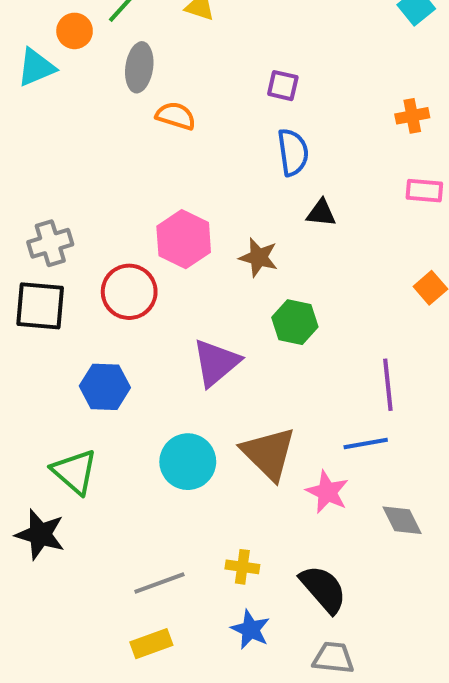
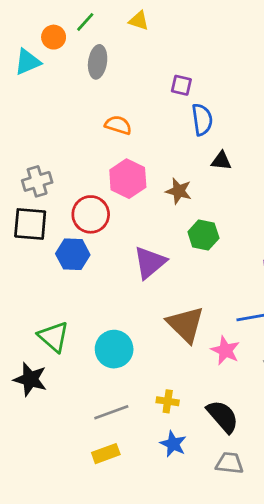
purple square: (283, 86) -> (181, 85), moved
orange semicircle: (176, 116) -> (118, 125), moved
blue hexagon: (105, 387) -> (73, 254), moved
cyan circle: (188, 462) -> (114, 349), moved

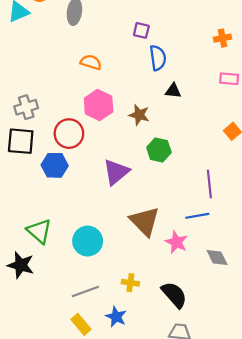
blue star: (173, 444) -> (116, 317), moved
yellow rectangle: (106, 454) -> (81, 324), turned 70

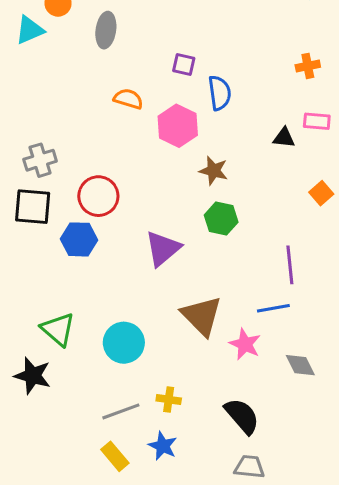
purple square: (141, 30) -> (184, 64), moved
black triangle: (173, 91) -> (284, 138), moved
pink hexagon: (99, 105) -> (178, 126), moved
brown star: (139, 115) -> (214, 171), moved
yellow cross: (130, 283) -> (169, 400), moved

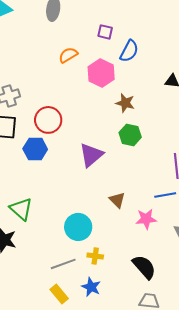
blue semicircle: (220, 93) -> (129, 51), turned 35
orange semicircle: (128, 99) -> (68, 55), turned -48
brown triangle: (202, 316) -> (117, 200), size x0.6
cyan circle: (124, 343) -> (78, 227), moved
pink star: (245, 344) -> (146, 219), turned -30

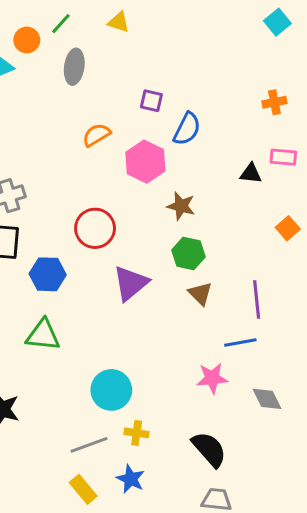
red circle: (48, 120) -> (95, 228), moved
brown triangle: (117, 200) -> (200, 294), moved
green triangle: (21, 209) -> (43, 335), moved, turned -35

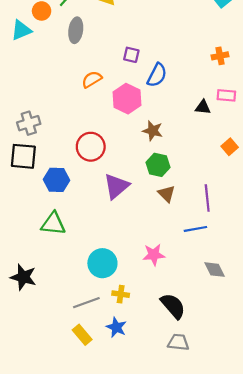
pink star: (212, 378) -> (154, 255), moved

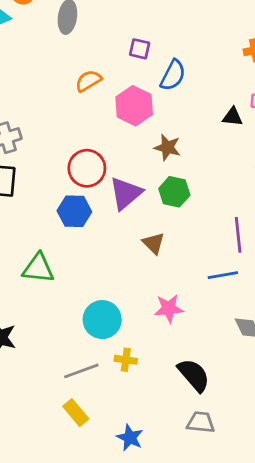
blue hexagon: (56, 180) -> (74, 211), moved
purple triangle: (116, 186) -> (126, 193), moved
brown triangle: (167, 194) -> (154, 243), moved
blue star: (116, 327) -> (130, 438), moved

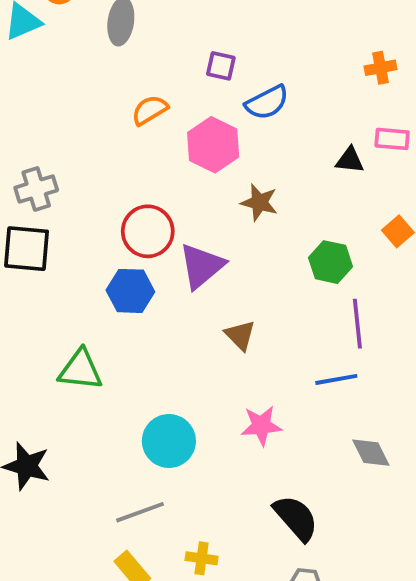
blue semicircle: (173, 75) -> (267, 102), turned 36
green hexagon: (174, 192) -> (331, 262), moved
yellow cross: (126, 360) -> (202, 558), moved

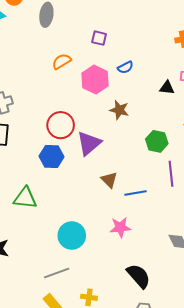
blue semicircle: (267, 102) -> (125, 67), moved, size x0.7
blue line: (336, 379) -> (136, 193), moved

